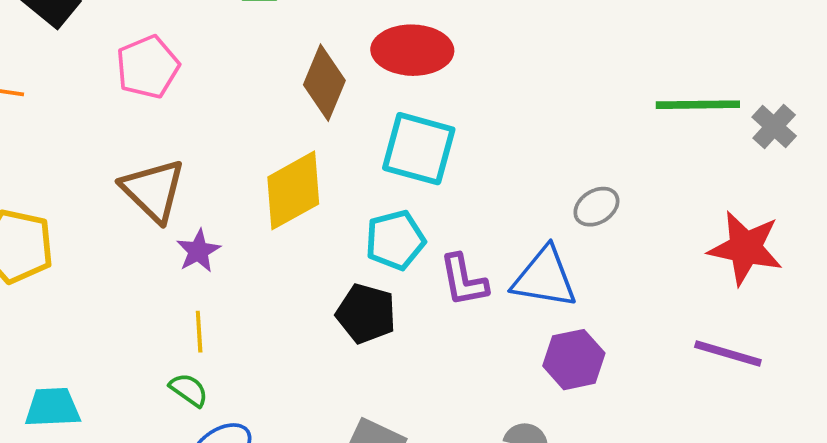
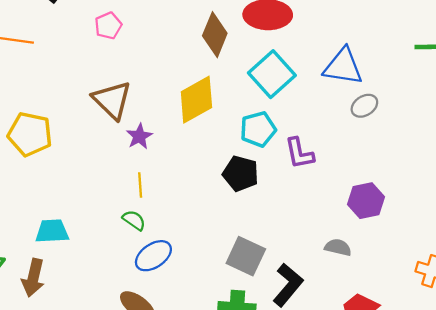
pink pentagon: (148, 67) -> (108, 26), size x0.7
cyan square: (419, 149) -> (272, 74), turned 33
gray ellipse: (596, 207) -> (364, 106), moved
blue triangle: (545, 278) -> (343, 67), moved

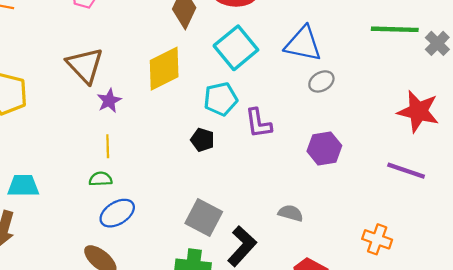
black pentagon: (241, 174) -> (202, 140), size x0.7
purple hexagon: (366, 201) -> (324, 148), moved
green semicircle: (134, 220) -> (101, 179), turned -40

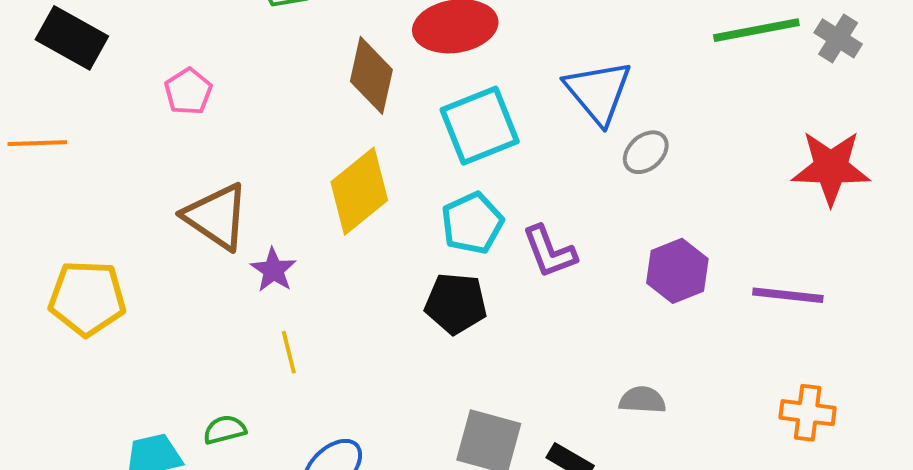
blue triangle: (303, 44) -> (598, 92), turned 51
cyan square: (236, 48) -> (480, 126), turned 30
black pentagon: (202, 140) -> (456, 303), size x1.4
purple line: (406, 171) -> (788, 295), moved
green semicircle: (101, 179) -> (225, 430), moved

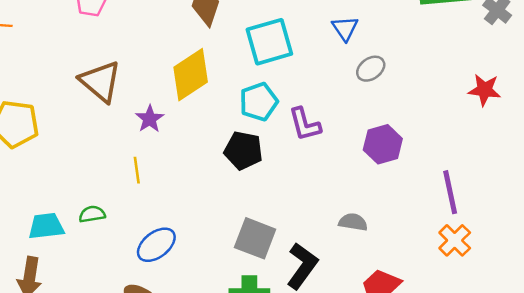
blue triangle: (598, 92) -> (345, 28), size x0.6
red star: (831, 168) -> (485, 90), size x0.7
purple star: (273, 270) -> (150, 119), moved
purple line: (788, 295) -> (450, 192), moved, turned 66
orange cross: (808, 413) -> (455, 240), turned 32

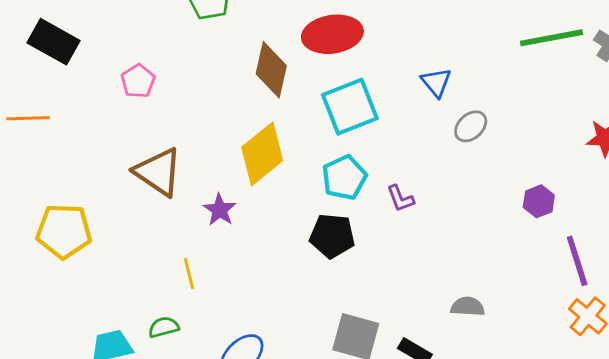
purple L-shape: (305, 124) -> (400, 198), size x0.7
purple hexagon: (383, 144) -> (539, 201), moved, size x0.7
yellow line: (137, 170) -> (189, 274), moved

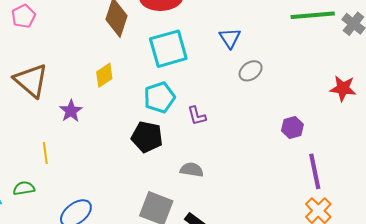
yellow diamond: (262, 154) -> (104, 75), size x0.6
gray semicircle: (468, 307) -> (192, 170), moved

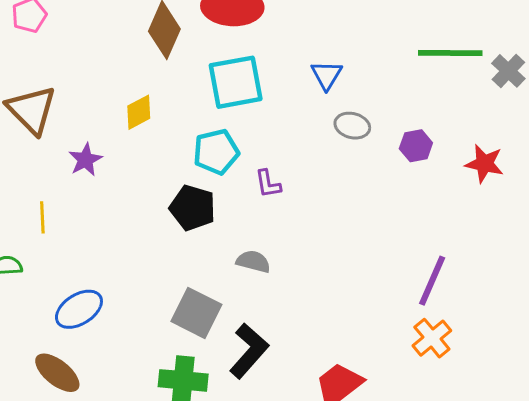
gray ellipse: (251, 71) -> (352, 126), turned 45
purple hexagon: (292, 128) -> (416, 146), moved
purple line: (315, 171) -> (432, 281), turned 30

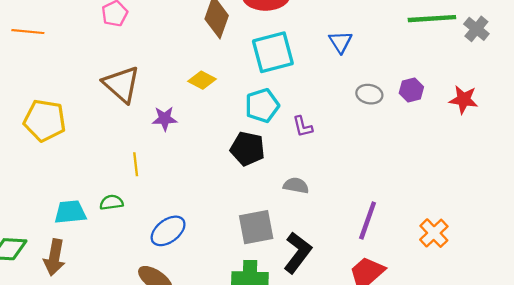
yellow diamond: (139, 112) -> (202, 80), turned 60
gray ellipse: (352, 126) -> (369, 94), moved
purple star: (85, 160) -> (165, 119), turned 30
purple line: (432, 281) -> (368, 220), moved
gray square: (196, 313) -> (256, 227), turned -33

